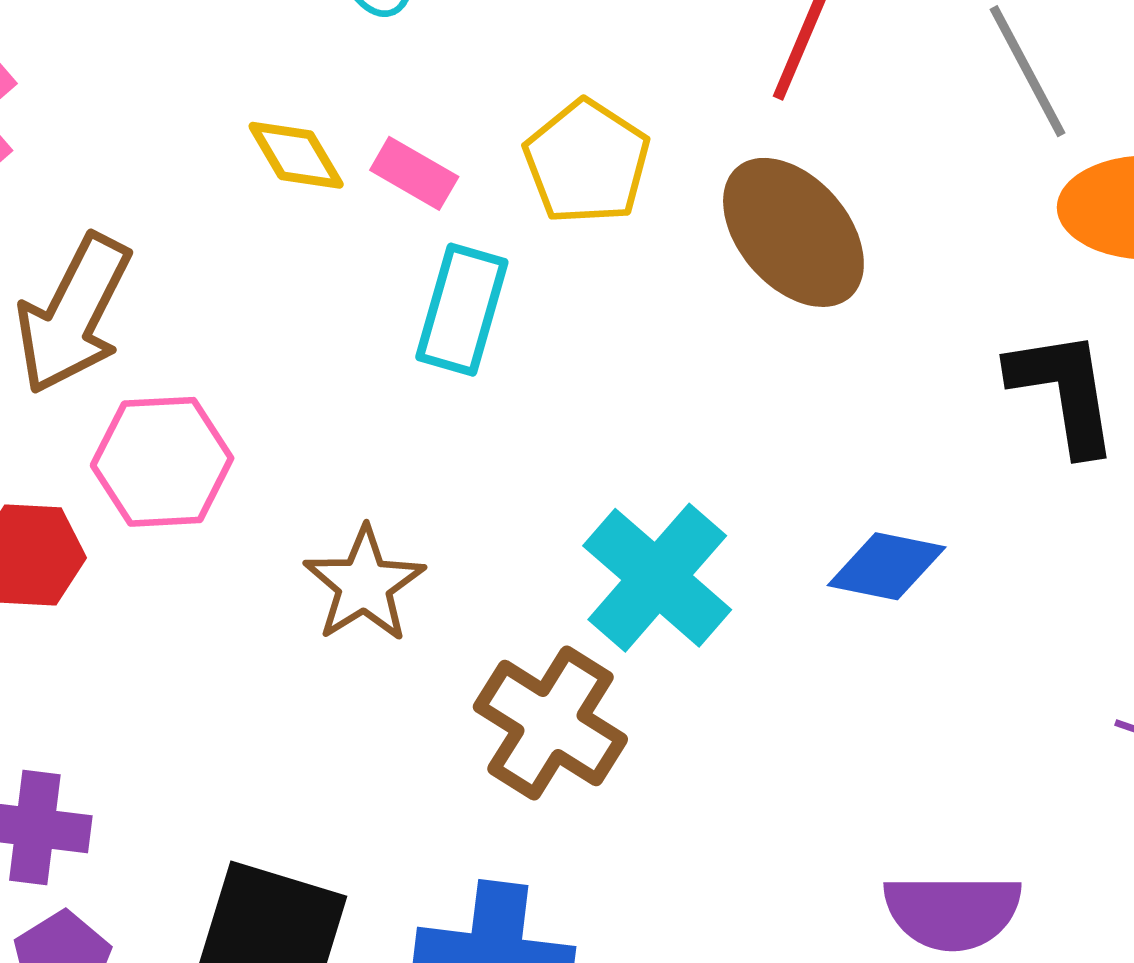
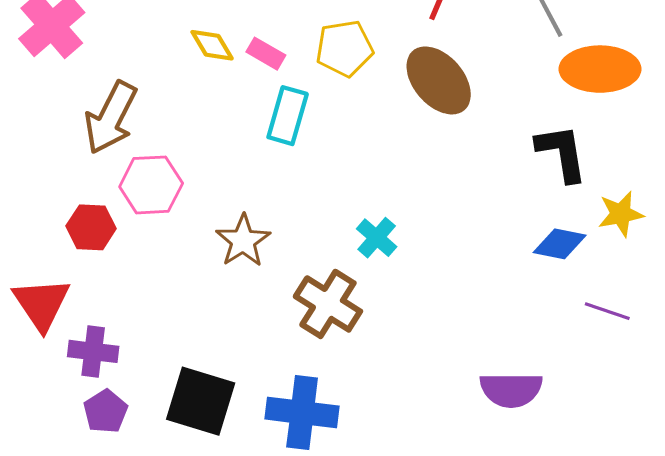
yellow pentagon: (587, 162) -> (344, 48), turned 30
blue diamond: (887, 566) -> (560, 244), moved
cyan cross: (657, 578) -> (377, 238), size x0.6

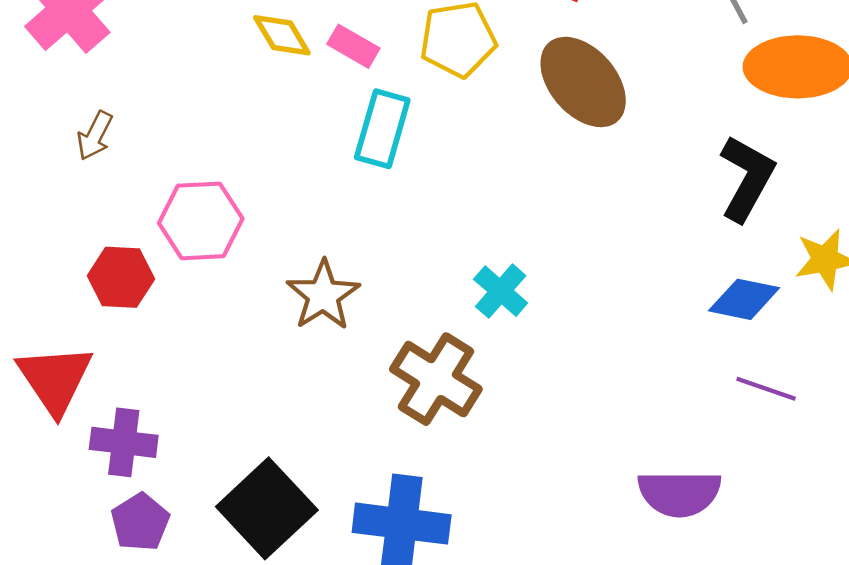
brown arrow: (111, 118) -> (95, 136), moved, size x0.5
black L-shape: (562, 153) -> (747, 178), turned 38
purple line: (607, 311) -> (766, 389), moved
black square: (201, 401) -> (267, 508), turned 30

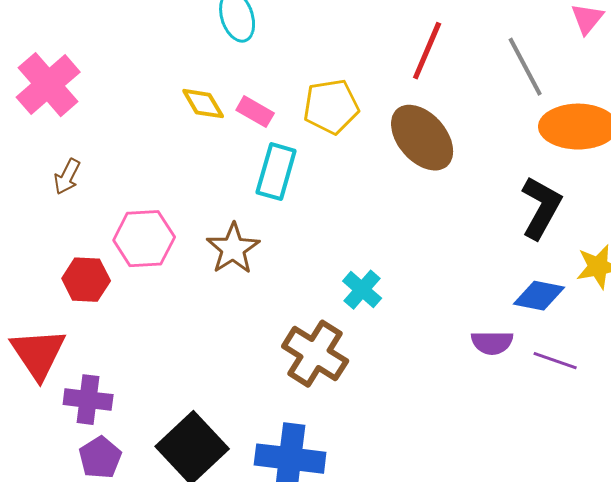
brown star: (323, 295) -> (233, 249), moved
purple semicircle: (679, 493) -> (492, 343), moved, size x0.7

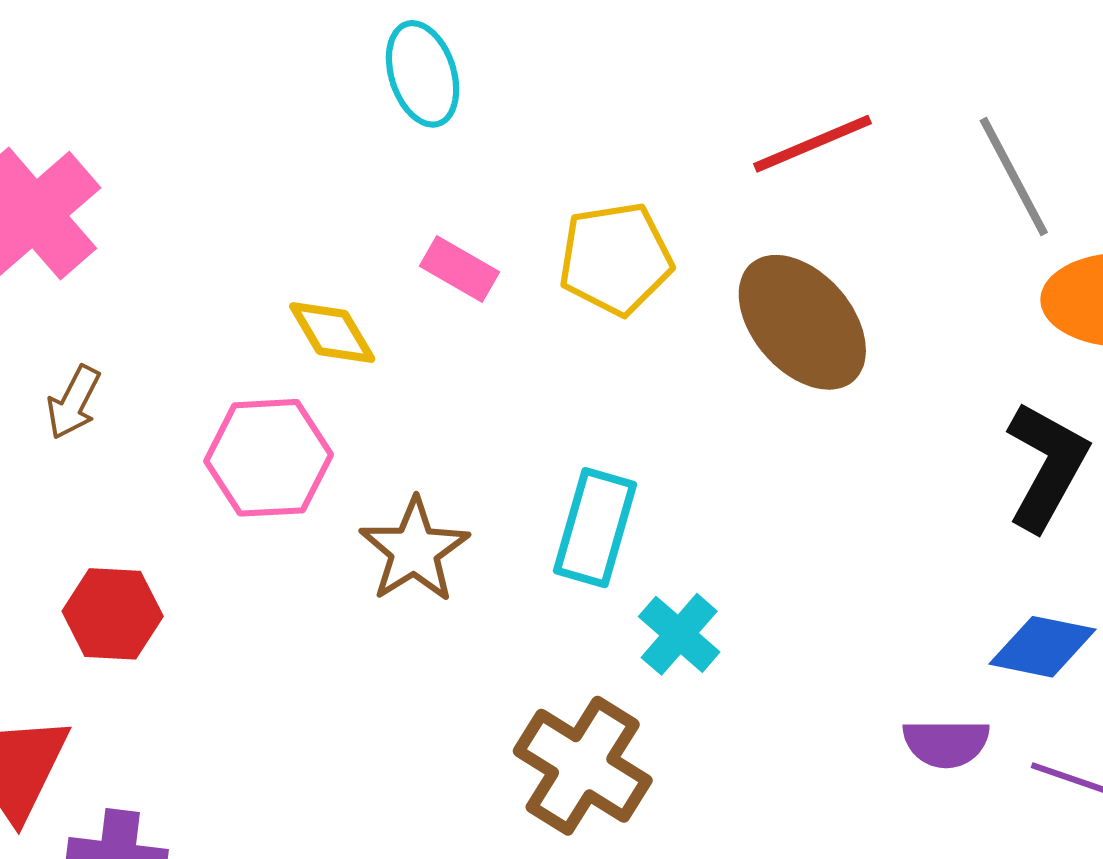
red line: (427, 51) -> (813, 144), turned 44
yellow diamond: (203, 104) -> (332, 333), moved
cyan rectangle: (276, 172) -> (595, 528), moved
pink hexagon: (144, 239) -> (269, 458), moved

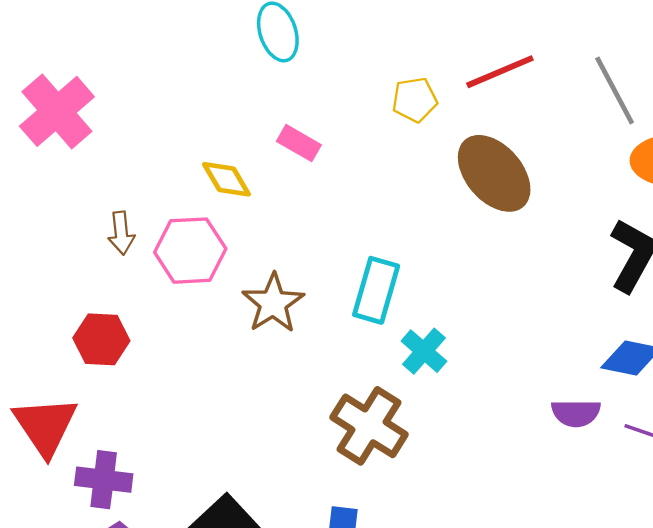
yellow pentagon: (616, 259) -> (415, 100), moved, size x0.7
brown arrow: (74, 402) -> (121, 233), moved, turned -33

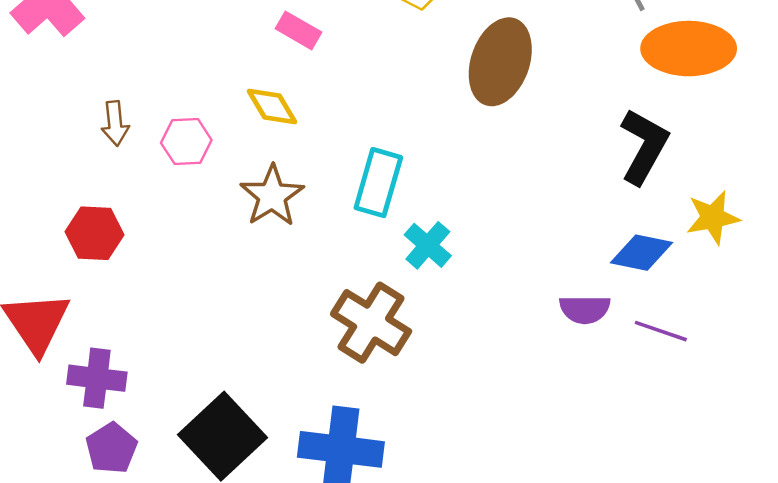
brown ellipse: (494, 173) -> (500, 62), turned 60
yellow diamond: (226, 179) -> (272, 106), moved
pink hexagon: (190, 251) -> (186, 141), size x0.7

